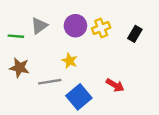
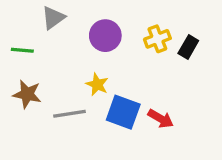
gray triangle: (39, 26) -> (53, 18), moved
yellow cross: (101, 28) -> (157, 39), moved
blue square: (79, 97) -> (123, 112), moved, turned -30

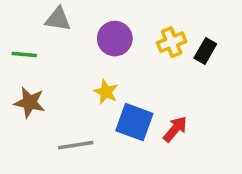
gray triangle: (53, 18) -> (58, 19), turned 45
gray line: (69, 114) -> (76, 145), moved
red arrow: (161, 119) -> (175, 129), turned -80

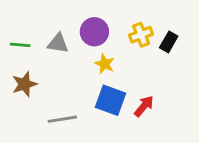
gray triangle: (58, 19) -> (58, 43), moved
yellow star: (106, 92) -> (105, 64), moved
brown star: (30, 102) -> (24, 84), turned -30

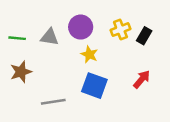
red arrow: (144, 106) -> (142, 79), moved

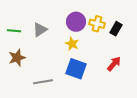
purple circle: (81, 27) -> (76, 22), moved
yellow cross: (120, 30) -> (97, 24), turned 35
gray triangle: (50, 37) -> (40, 30), turned -42

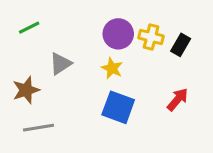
gray triangle: (40, 30) -> (60, 64), moved
green line: (14, 31) -> (29, 28), moved, turned -32
gray line: (43, 82) -> (39, 128), moved

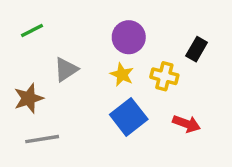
yellow cross: (151, 37) -> (164, 76), moved
red arrow: (178, 99) -> (186, 124), moved, turned 70
blue square: (118, 107) -> (129, 117), turned 32

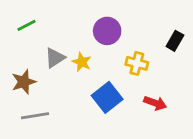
black rectangle: (197, 49) -> (175, 41), moved
yellow star: (122, 75) -> (82, 62), moved

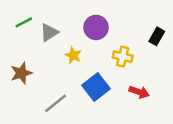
gray triangle: (55, 58) -> (49, 33), moved
gray line: (35, 116) -> (55, 103), moved, turned -30

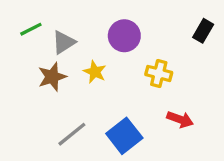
black rectangle: (157, 36) -> (203, 31), moved
brown star: (21, 73) -> (52, 77), moved
blue square: (96, 87) -> (124, 136), moved

